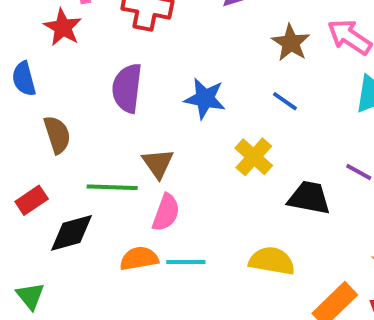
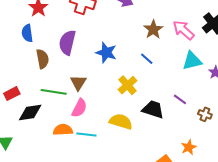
blue semicircle: (24, 79) -> (27, 33), moved
brown semicircle: (57, 135) -> (42, 59), moved
yellow semicircle: (272, 261) -> (121, 122), moved

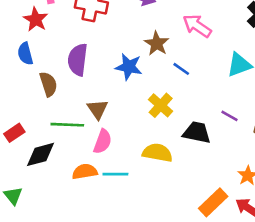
brown star: (153, 29) -> (157, 44), moved
pink arrow: (184, 30) -> (197, 26), moved

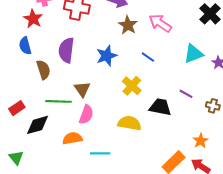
brown star: (157, 44) -> (128, 25), moved
blue star: (129, 67) -> (107, 56), turned -30
cyan line: (115, 174) -> (100, 153), moved

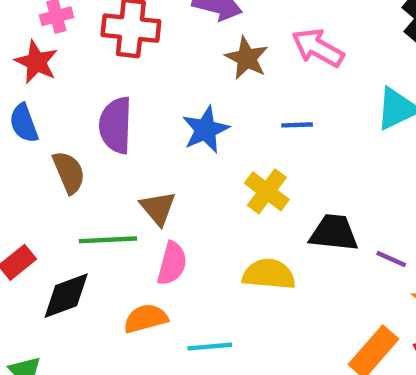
blue line: (148, 57) -> (297, 125), turned -32
purple line: (186, 94) -> (391, 259), moved

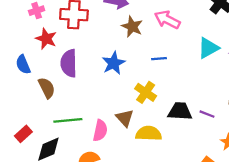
red star: (36, 62) -> (46, 39), moved
brown triangle: (158, 208) -> (125, 118), moved
purple line: (391, 259) -> (207, 114), moved

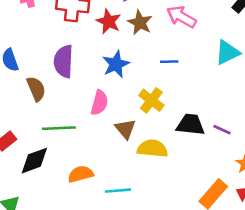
red star: (46, 39) -> (109, 21), moved
pink semicircle: (100, 131) -> (99, 103), moved

